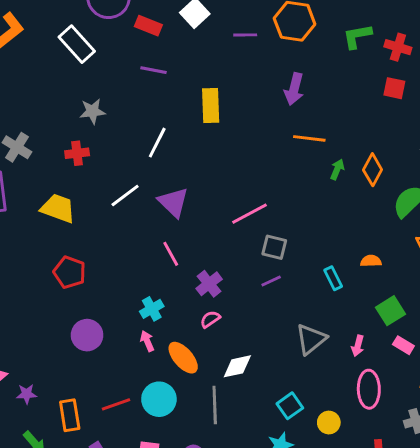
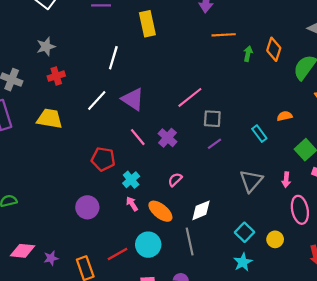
gray star: (92, 111) -> (46, 47), moved
red pentagon: (70, 272) -> (103, 159), moved
purple cross: (209, 284) -> (167, 138), moved

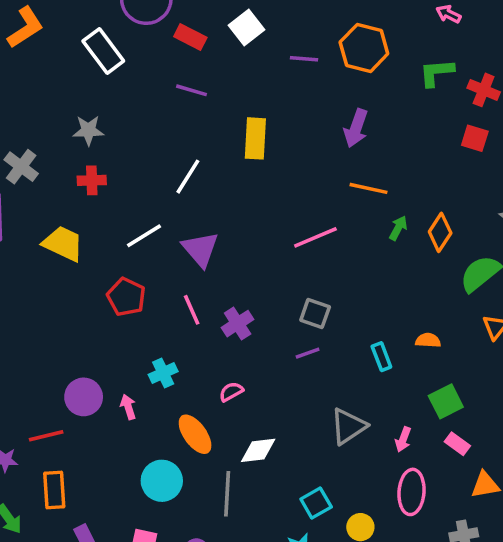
pink line: (190, 97) -> (315, 237), moved
red pentagon: (103, 159) -> (126, 297), moved
pink arrow: (132, 204) -> (128, 407), moved
red line: (118, 254) -> (46, 436), moved

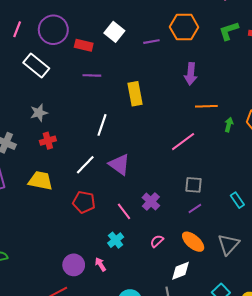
pink line: (192, 310) -> (124, 211), moved
orange ellipse: (195, 434) -> (193, 242), moved

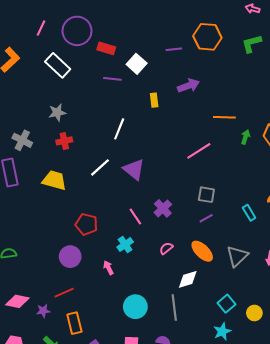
white square: (114, 32) -> (137, 64), moved
purple arrow: (191, 74) -> (188, 86), moved, turned -120
yellow rectangle: (135, 94) -> (154, 100), size x0.6
red pentagon: (84, 202) -> (86, 224), moved
purple circle: (74, 265) -> (70, 257), moved

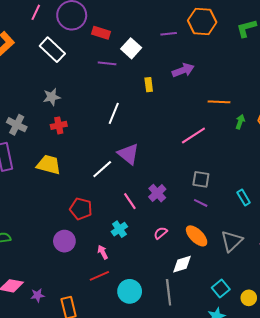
white line: (100, 167) -> (102, 169), moved
purple line: (206, 218) -> (201, 203), turned 56
red line: (64, 293) -> (99, 276), moved

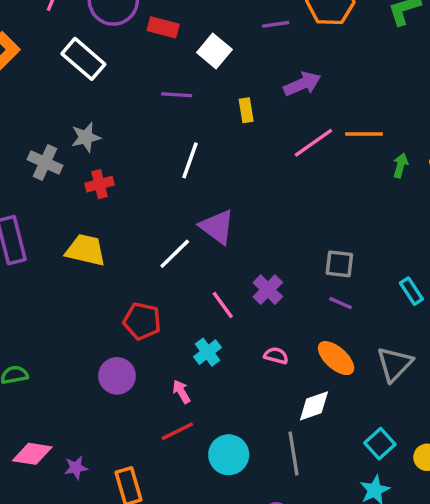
purple line: (107, 63) -> (177, 95), moved
gray cross: (17, 125) -> (45, 163), moved
pink line: (193, 136) -> (313, 143), moved
pink semicircle: (161, 233) -> (276, 356), turned 56

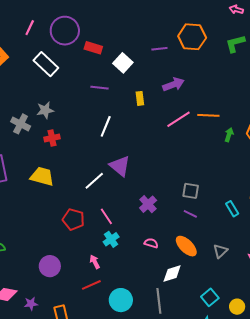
pink line: (223, 305) -> (106, 216), moved
gray triangle: (395, 364) -> (220, 251), size x0.7
purple circle: (117, 376) -> (50, 266), moved

